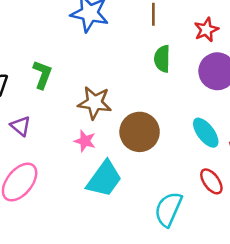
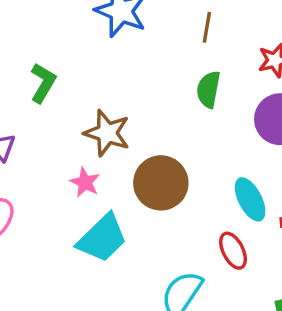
red ellipse: (211, 181) -> (233, 251), moved

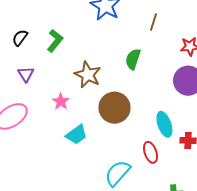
green semicircle: (208, 89) -> (133, 59), moved
pink star: (85, 182) -> (61, 101), moved
cyan trapezoid: (102, 238) -> (76, 135), size x0.7

